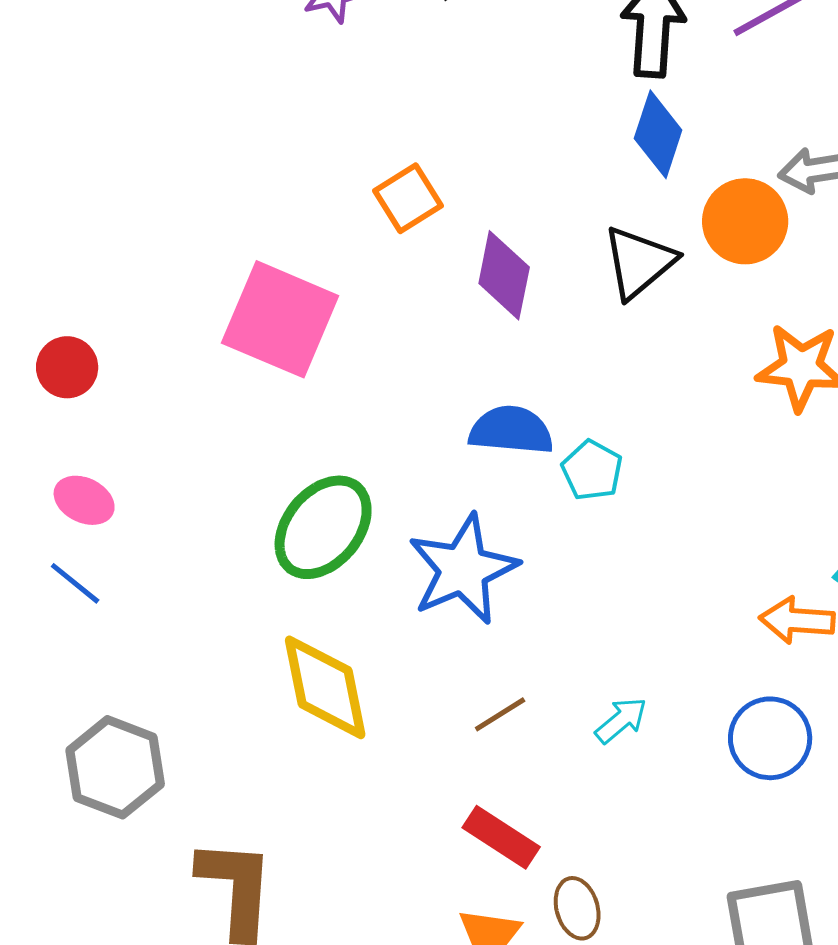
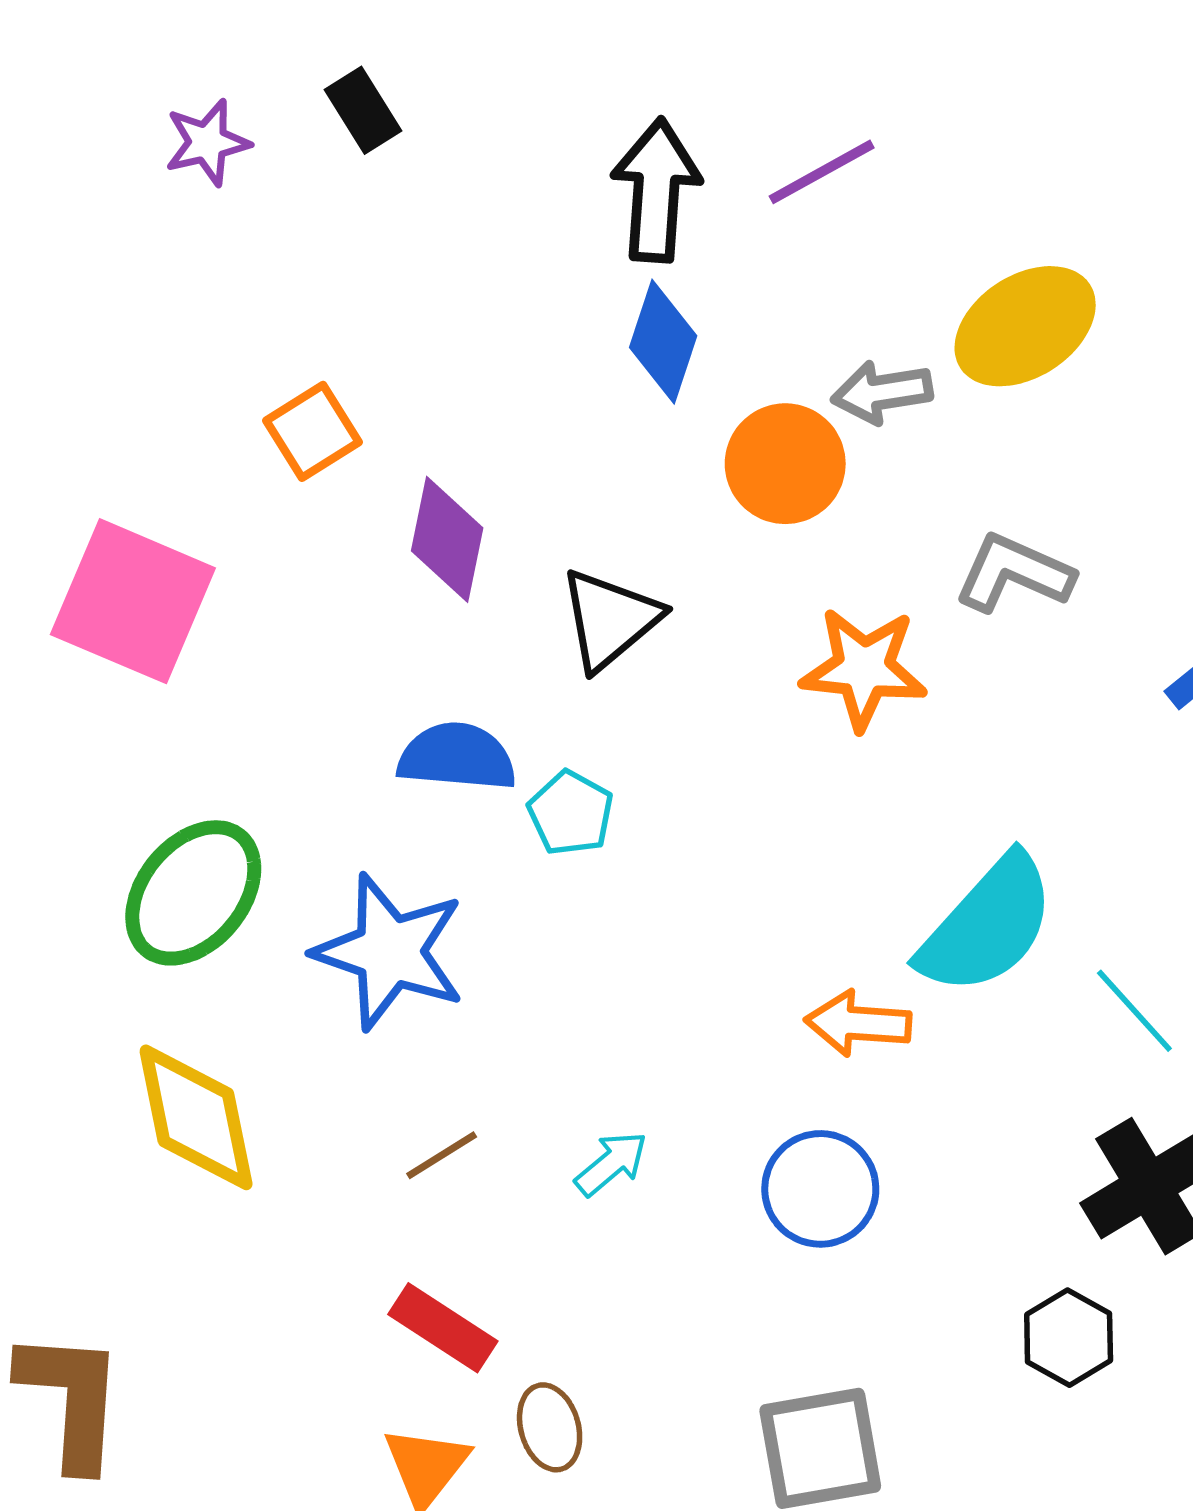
black triangle: (639, 262) -> (610, 619), moved
blue star: (463, 569) -> (390, 952), turned -30

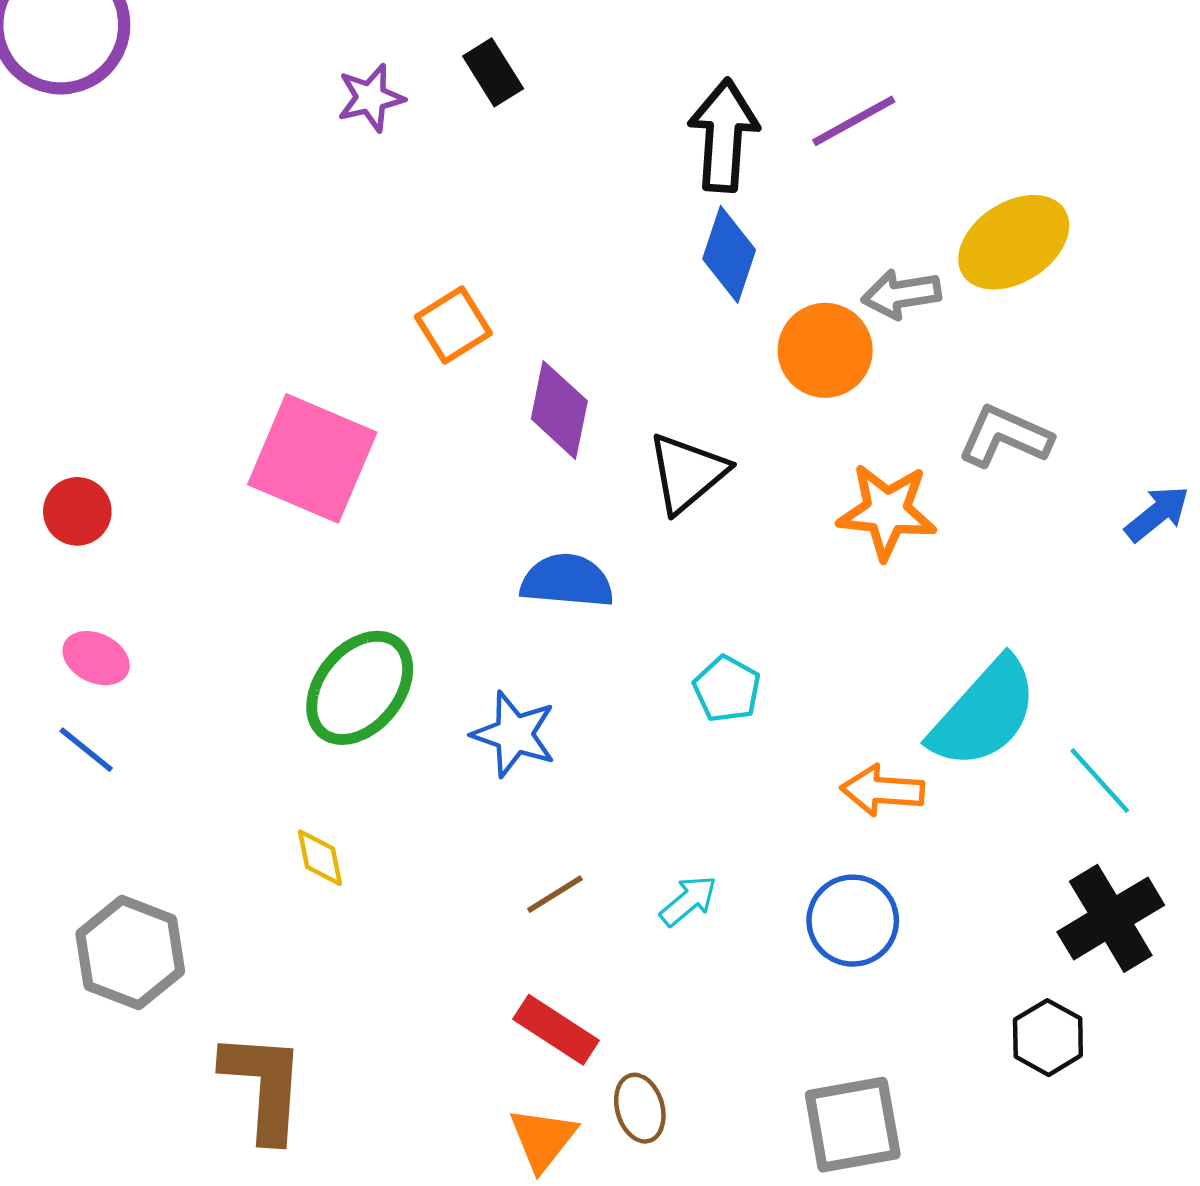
cyan pentagon: (571, 813) -> (727, 689), moved
blue star: (390, 952) -> (514, 734), size x0.7
yellow diamond: (196, 1117) -> (320, 858), moved, size x0.5

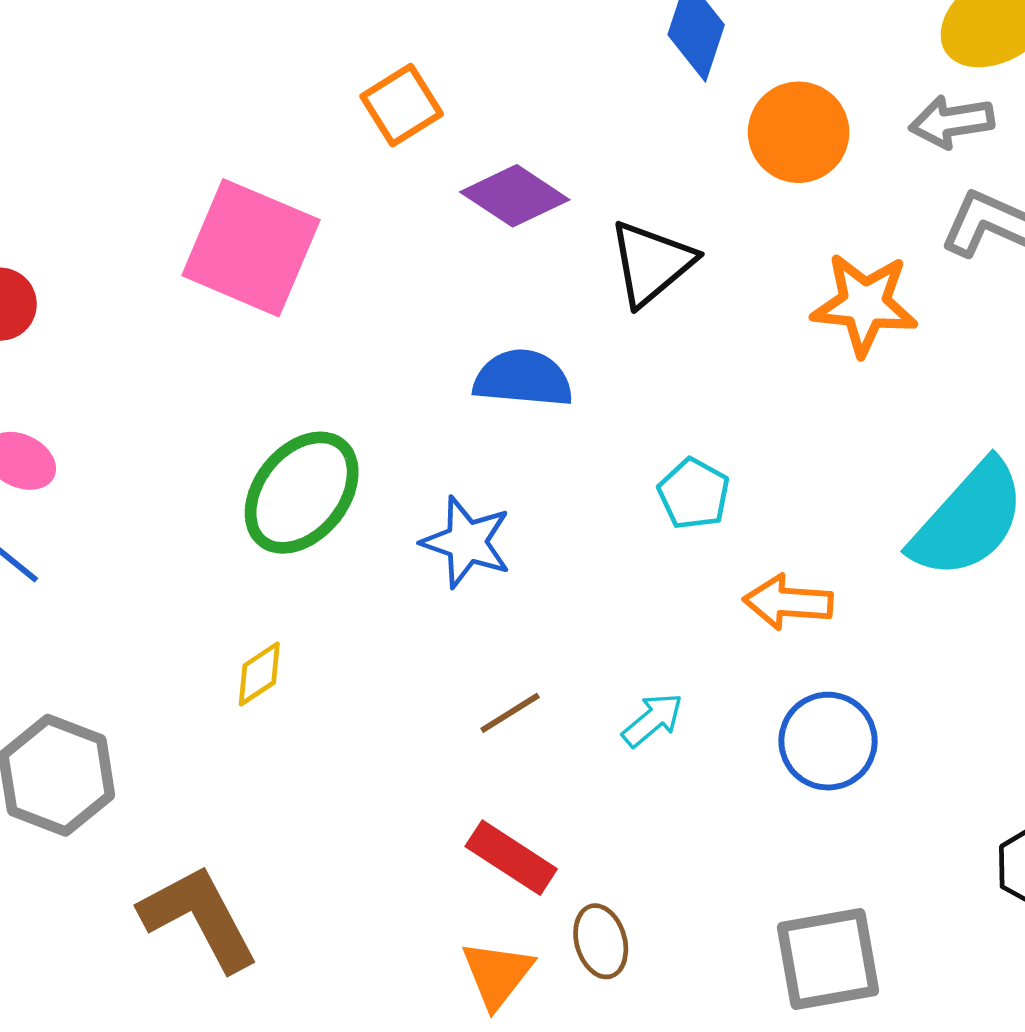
gray arrow: (901, 294) -> (952, 122), moved
purple diamond: (559, 410) -> (515, 196), turned -68
orange arrow: (882, 790) -> (788, 602), moved
yellow diamond: (320, 858) -> (259, 674), turned 68
brown L-shape: (264, 1086) -> (199, 918), turned -32

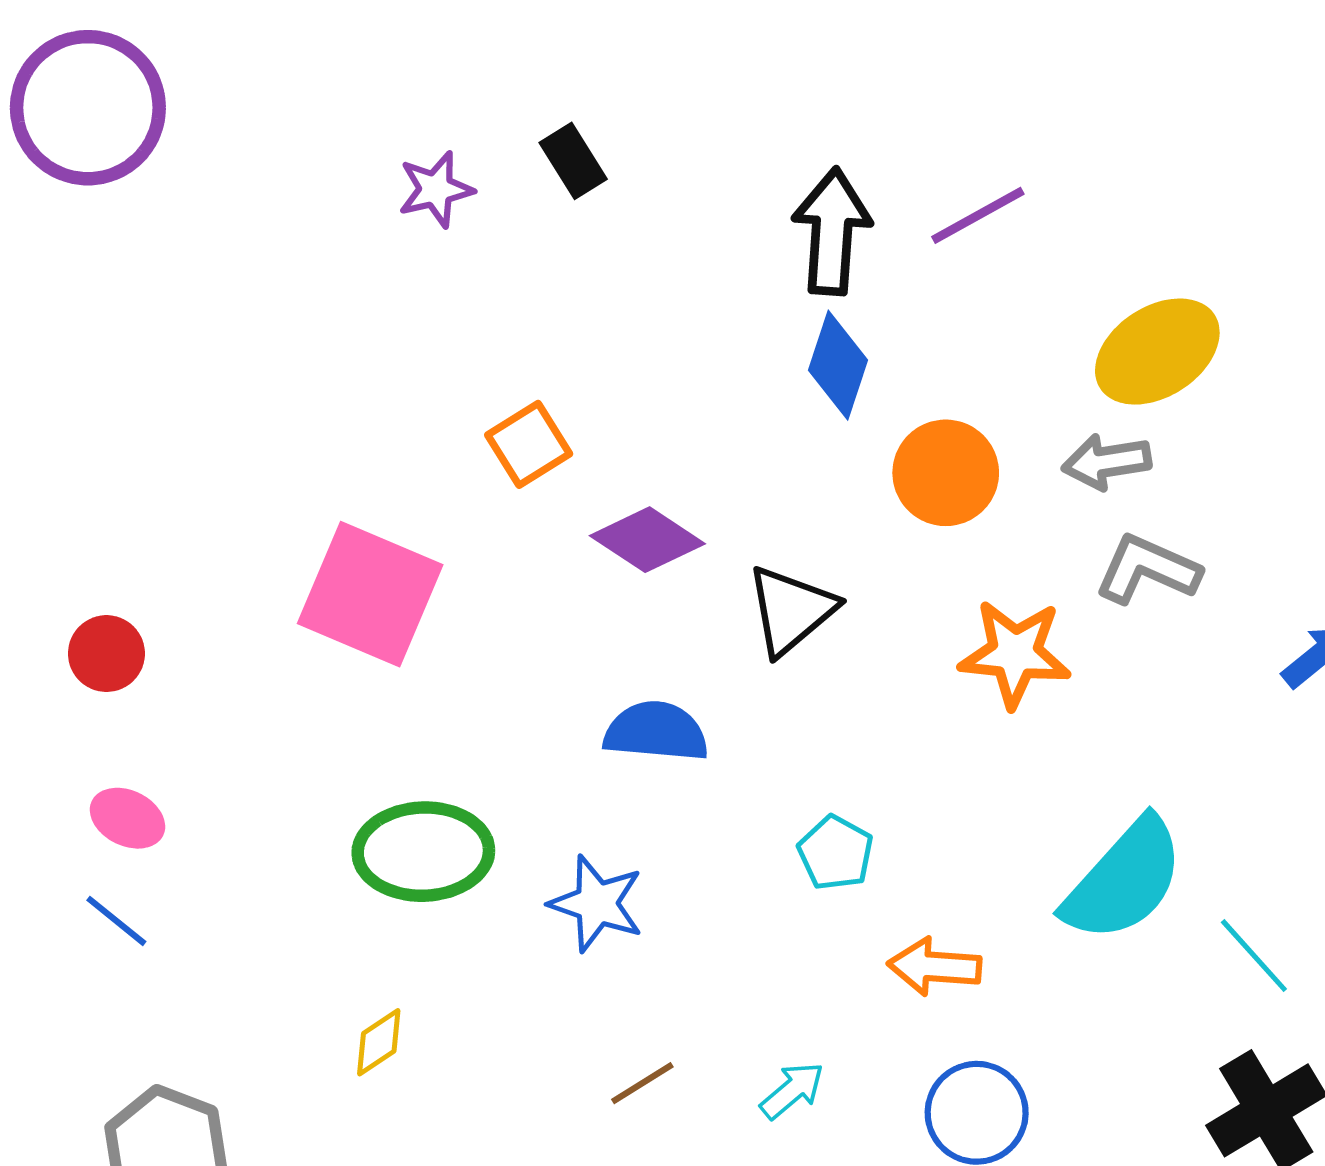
green ellipse: (302, 493) -> (423, 852), turned 49

